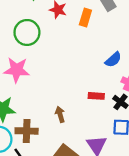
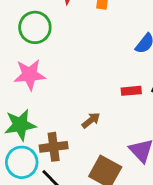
brown arrow: (60, 114) -> (91, 120), turned 77

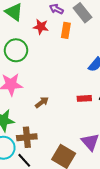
brown arrow: (91, 120) -> (42, 102), moved

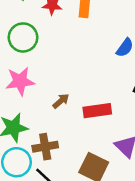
red rectangle: (84, 98) -> (97, 111), moved, size x1.5

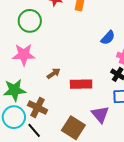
brown cross: (45, 147) -> (38, 108), turned 30

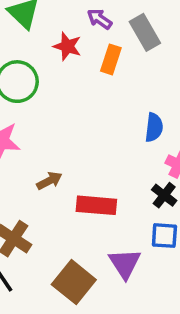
blue semicircle: (108, 38) -> (154, 127), turned -42

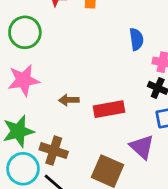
brown arrow: (49, 181) -> (69, 100), turned -138

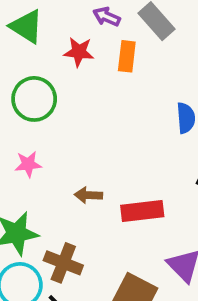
pink star: (24, 80) -> (28, 164), size x0.6

